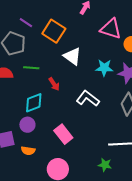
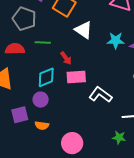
white L-shape: (88, 99) -> (100, 95), moved
pink rectangle: (63, 134) -> (76, 77), moved, turned -54

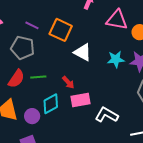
green line: (43, 42) -> (38, 77), moved
red semicircle: (15, 49) -> (16, 79), turned 132
purple circle: (41, 100) -> (32, 116), moved

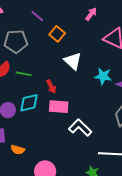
purple line: (32, 25) -> (37, 16), moved
orange square: (61, 30) -> (57, 34), size x0.7
gray pentagon: (23, 48) -> (16, 41), turned -30

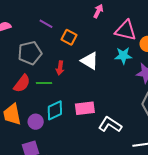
cyan star: (103, 76) -> (123, 56), moved
red arrow: (51, 87) -> (60, 68), moved, turned 48

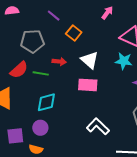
red arrow: (60, 68) -> (59, 61), turned -104
pink rectangle: (85, 108) -> (88, 85), moved
purple circle: (36, 122) -> (40, 128), moved

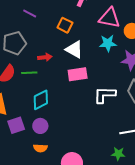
orange square: (74, 33) -> (65, 25), moved
white L-shape: (98, 126) -> (105, 95), moved, turned -30
purple square: (15, 136) -> (16, 125), moved

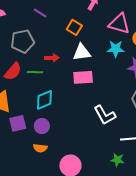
white triangle: (74, 49) -> (82, 52), turned -42
white L-shape: (105, 95) -> (105, 115), moved, turned -125

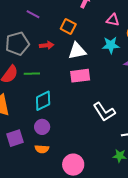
pink triangle: (119, 24) -> (113, 20), size x0.6
red arrow: (52, 58) -> (47, 45), moved
purple square: (18, 123) -> (15, 138), moved

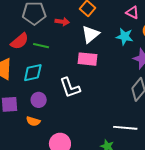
white triangle: (77, 51) -> (91, 34), turned -42
cyan diamond: (43, 101) -> (33, 73), moved
white L-shape: (104, 112) -> (70, 88), moved

